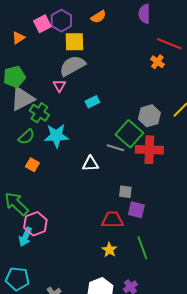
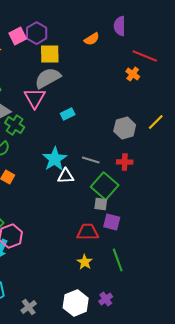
orange semicircle: (98, 17) -> (92, 39), moved
pink triangle: (59, 86) -> (35, 98), size x1.6
green square: (129, 134) -> (105, 186), moved
cyan star: (56, 136) -> (55, 159), moved, turned -30
red cross: (149, 150) -> (125, 162), size x0.6

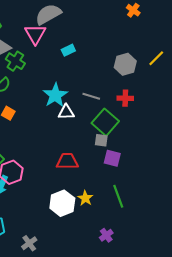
red trapezoid: (88, 232) -> (67, 161), moved
white hexagon: (76, 303) -> (62, 203), moved

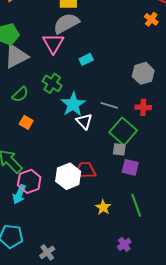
green cross: (15, 61) -> (52, 83), moved
white triangle: (66, 112) -> (84, 121), turned 48
white hexagon: (62, 203) -> (68, 176), moved

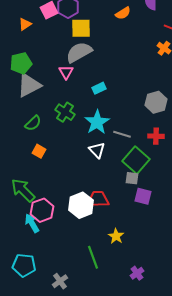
pink triangle: (53, 43) -> (66, 72), size x0.7
cyan star: (73, 104) -> (97, 122), moved
cyan arrow: (19, 194) -> (32, 223), turned 126
green line: (136, 205) -> (93, 257), moved

